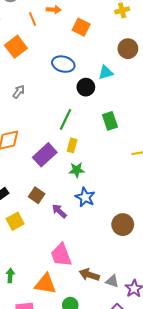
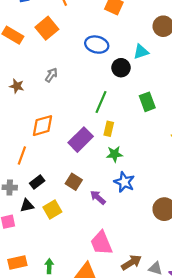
brown arrow: (89, 275) -> (131, 262), turned 132

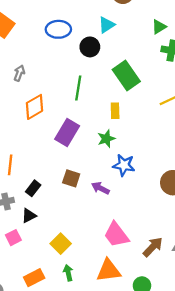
green rectangle: (147, 102) -> (126, 75), size x1.4
orange diamond: (42, 126) -> (34, 107), moved
yellow rectangle: (109, 129) -> (115, 111), moved
yellow square: (52, 209) -> (61, 244), moved

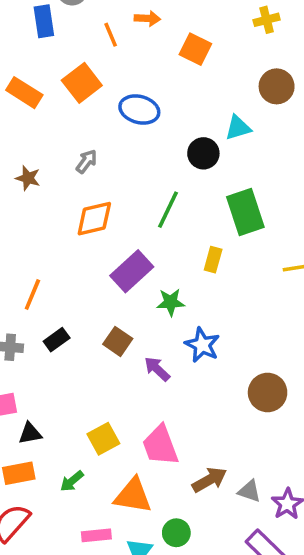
blue ellipse: (58, 29) -> (139, 110), moved
green star: (106, 139) -> (171, 302), moved
black triangle: (29, 216) -> (30, 433), moved
yellow square: (61, 244) -> (103, 439), moved
green arrow: (68, 273) -> (72, 481), turned -133

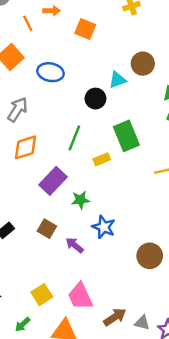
brown circle: (277, 86) -> (143, 64), moved
gray arrow: (86, 161) -> (17, 109), size x1.5
yellow rectangle: (213, 260) -> (102, 159), moved, turned 56

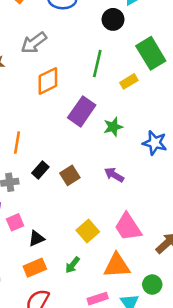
gray arrow: (17, 109) -> (34, 43), turned -150
blue star: (104, 227) -> (155, 143), moved
brown square: (47, 229) -> (70, 175), moved, turned 36

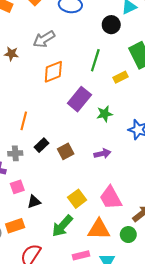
purple arrow: (114, 175) -> (102, 154), turned 133
green arrow: (72, 265) -> (62, 226), size x1.6
orange rectangle: (35, 268) -> (15, 226), moved
green circle: (152, 285) -> (128, 235), moved

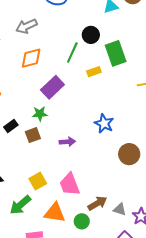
black circle: (111, 25) -> (91, 35), moved
green star: (105, 114) -> (40, 114), moved

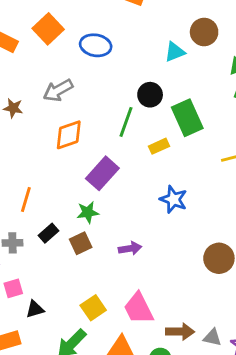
blue star: (104, 123) -> (173, 199), moved
brown arrow: (97, 203) -> (180, 332), turned 36

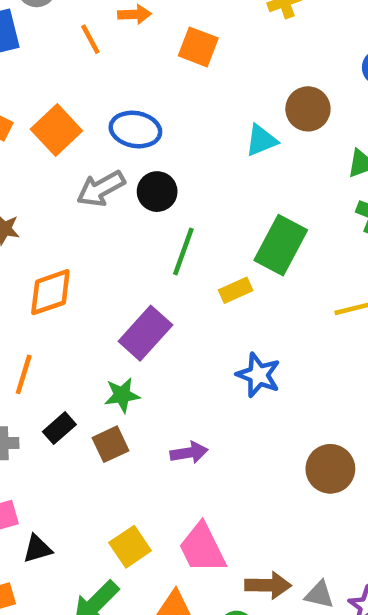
orange square: (48, 29) -> (56, 130), moved
gray arrow: (58, 90) -> (101, 189), moved
black circle: (150, 95) -> (157, 192), moved
green rectangle: (187, 118) -> (281, 245), turned 52
orange diamond: (69, 135) -> (50, 292), moved

